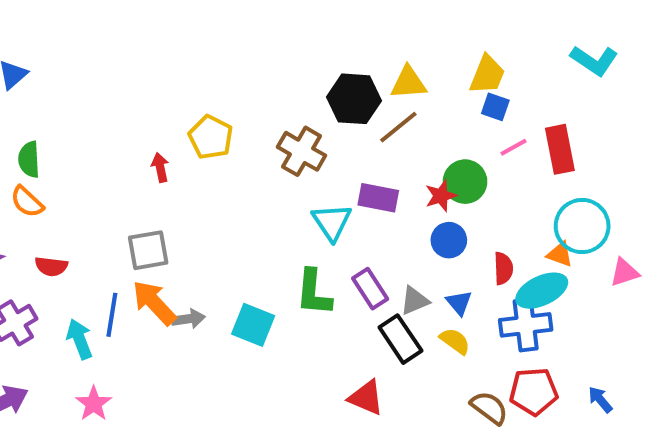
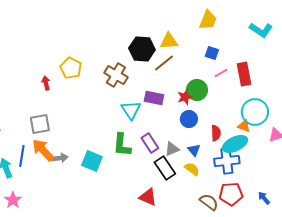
yellow trapezoid: (487, 75) -> (208, 20), moved

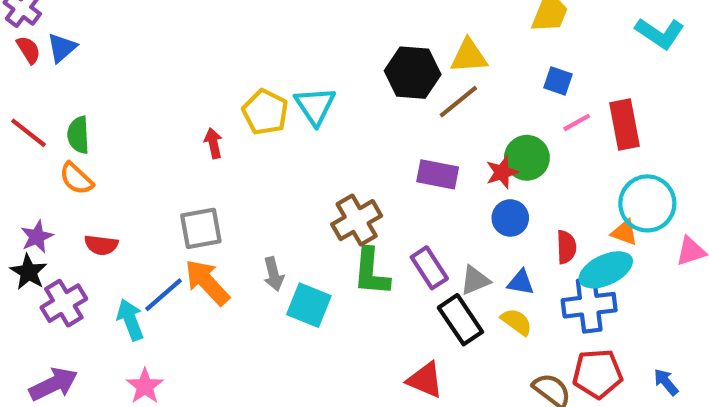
brown cross: (116, 75) -> (357, 220), moved, turned 30
cyan triangle: (131, 110) -> (315, 106), moved
blue triangle: (194, 150) -> (521, 282), turned -40
blue line: (22, 156) -> (164, 295), turned 40
gray arrow: (60, 158) -> (274, 274), moved, turned 84

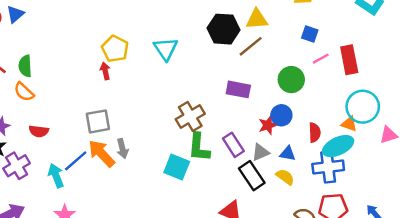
yellow pentagon: (265, 112) -> (115, 49), moved
red star: (502, 172) -> (268, 125), moved
gray arrow: (274, 274) -> (122, 149), moved
cyan square: (309, 305) -> (177, 167), moved

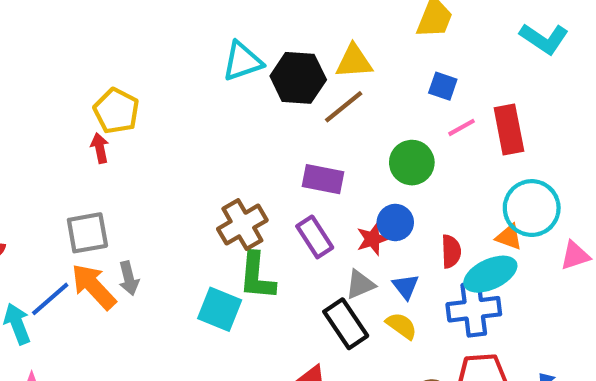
cyan triangle: (166, 49) -> (242, 61), moved, turned 45
purple rectangle: (233, 145) -> (315, 237), moved
blue triangle: (288, 153) -> (406, 287), turned 42

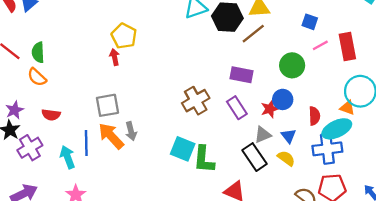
green L-shape: (257, 276) -> (204, 159), moved
blue line: (50, 299) -> (86, 143), turned -50

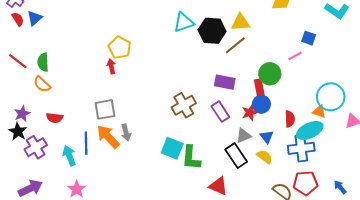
blue square: (310, 22) -> (309, 38), moved
red rectangle: (347, 47) -> (259, 87), moved, size x0.7

